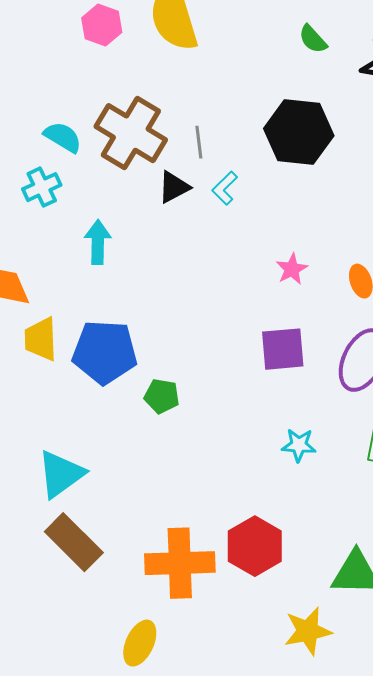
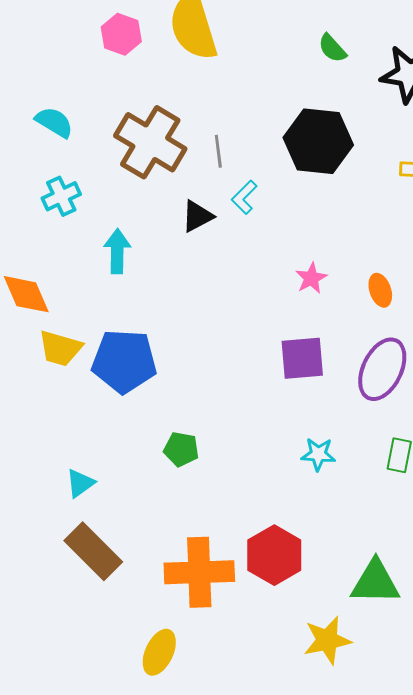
cyan semicircle: (63, 137) -> (54, 122), moved
black triangle: (174, 187) -> (197, 216), moved
yellow trapezoid: (41, 339) -> (60, 348), turned -72
green pentagon: (162, 396) -> (181, 449), moved
cyan triangle: (61, 474) -> (80, 483), size x0.6

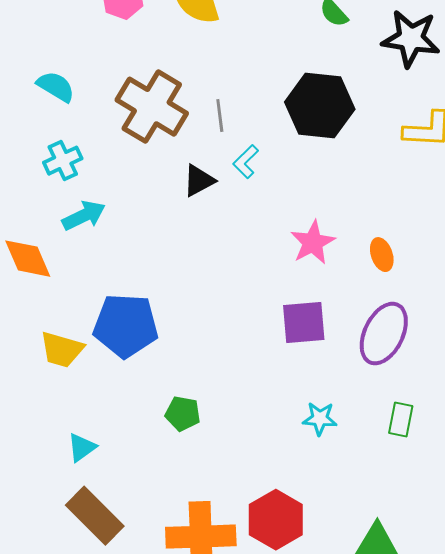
cyan arrow: (117, 251) -> (84, 216), moved, turned 63
pink star: (311, 278) -> (313, 243), size x1.4
yellow trapezoid: (60, 348) -> (62, 350), moved

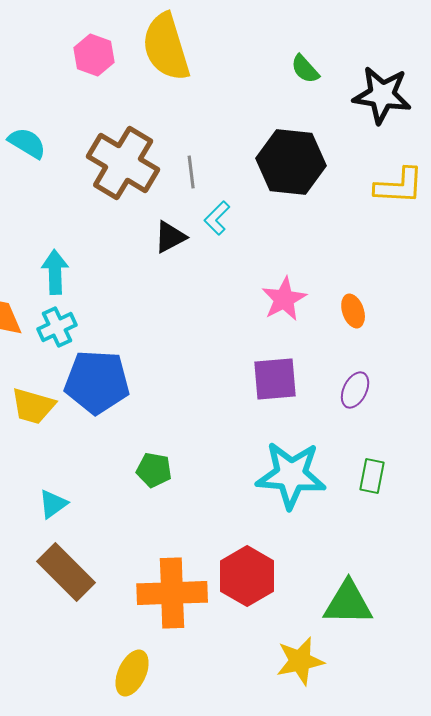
cyan cross: (63, 161) -> (57, 327), moved
cyan arrow: (84, 216) -> (55, 272), turned -66
purple ellipse: (384, 334) -> (355, 390), size x0.6
cyan star: (320, 419) -> (291, 475), size x2.0

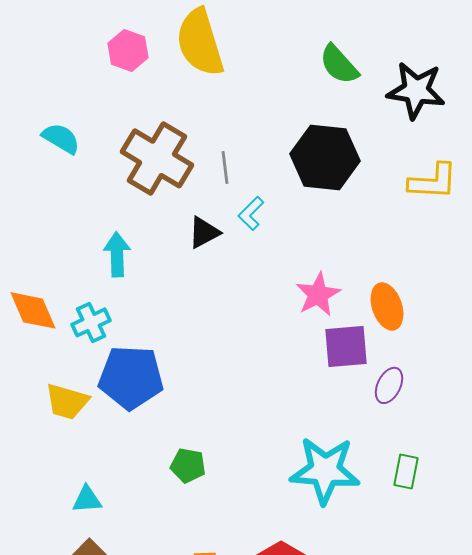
green semicircle: (305, 69) -> (339, 64), size x1.4
cyan arrow: (55, 272) -> (117, 254), moved
orange ellipse: (353, 311) -> (387, 306), size x1.4
purple square: (275, 379) -> (346, 346), moved
cyan triangle: (53, 504) -> (87, 499), turned 32

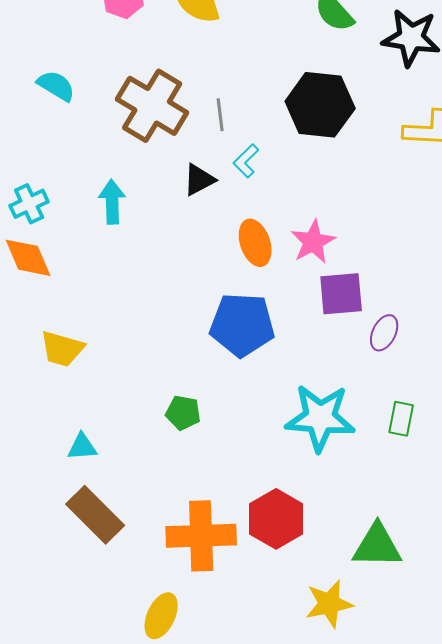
orange ellipse: (387, 306) -> (255, 243), moved
cyan cross: (91, 322) -> (29, 204), moved
blue pentagon: (131, 377) -> (242, 325), moved

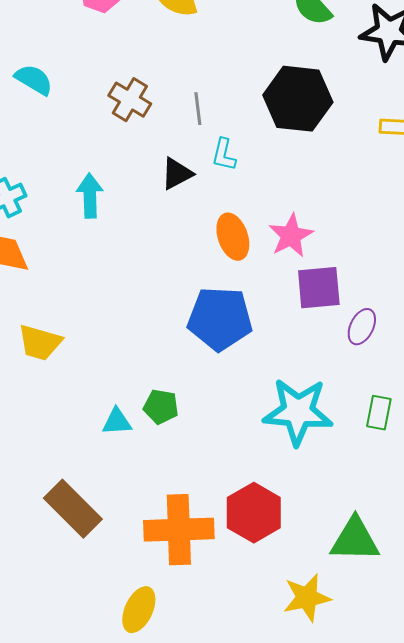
brown cross: (152, 106) -> (130, 100), size x0.6
cyan L-shape: (246, 161) -> (224, 155), turned -32
cyan triangle: (82, 447) -> (117, 422), moved

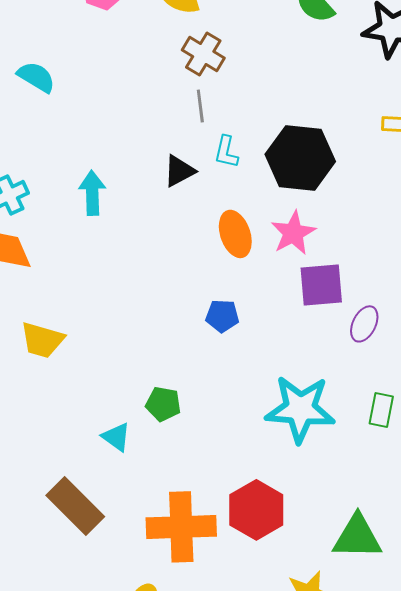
black hexagon: (298, 99) -> (300, 158), moved
brown cross: (130, 100) -> (203, 54), moved
blue pentagon: (220, 319) -> (222, 316), size x0.5
cyan triangle: (117, 422) -> (116, 437), moved, turned 40

